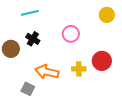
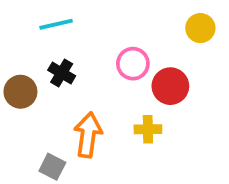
red circle: (102, 61) -> (170, 86), moved
orange arrow: (47, 72) -> (88, 135), turned 85

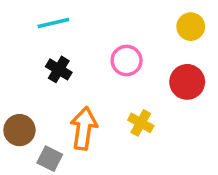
red circle: (170, 86) -> (187, 82), moved
brown circle: (20, 92) -> (19, 130), moved
yellow cross: (148, 129) -> (141, 123), turned 30

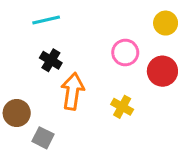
pink circle: (127, 60) -> (125, 53), moved
orange arrow: (84, 128) -> (73, 91), moved

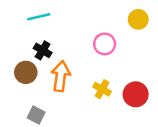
red circle: (162, 71) -> (136, 94), moved
brown circle: (17, 113) -> (26, 72), moved

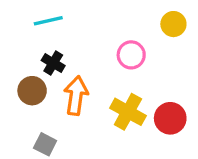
yellow cross: (102, 89) -> (128, 112), size x1.5

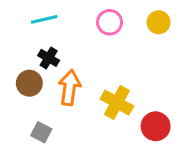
pink circle: (131, 55) -> (110, 22), moved
red circle: (170, 118) -> (156, 126), moved

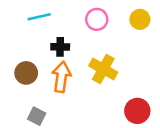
black cross: (49, 58) -> (60, 47), moved, turned -30
yellow cross: (117, 103) -> (103, 69), moved

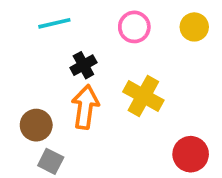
black cross: (60, 47) -> (83, 65), turned -30
brown circle: (26, 73) -> (36, 125), moved

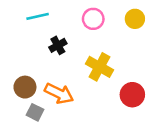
orange arrow: (85, 107) -> (59, 93), moved, turned 108
red circle: (191, 154) -> (132, 95), moved

